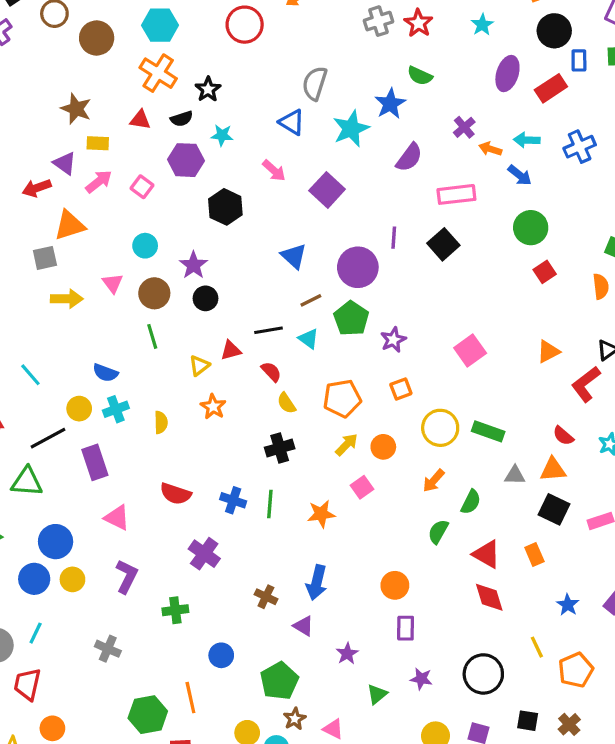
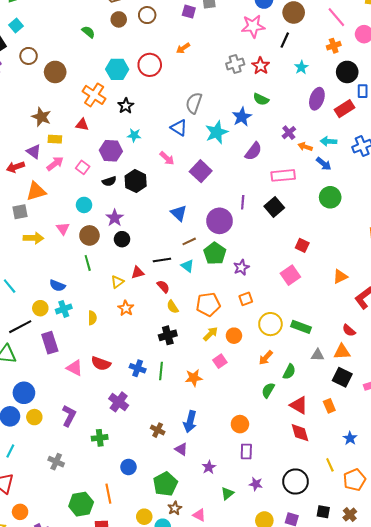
cyan hexagon: (160, 25) -> (117, 69), moved
black semicircle: (182, 119) -> (109, 181), moved
red square: (545, 272) -> (302, 245), moved, turned -32
pink triangle: (117, 518) -> (75, 368), moved

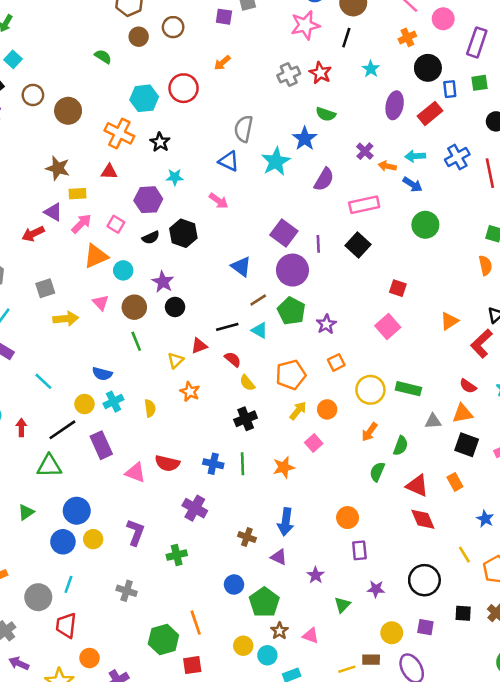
purple square: (201, 171) -> (284, 233), moved
orange triangle: (36, 191) -> (96, 256), moved
blue circle: (128, 467) -> (234, 585), moved

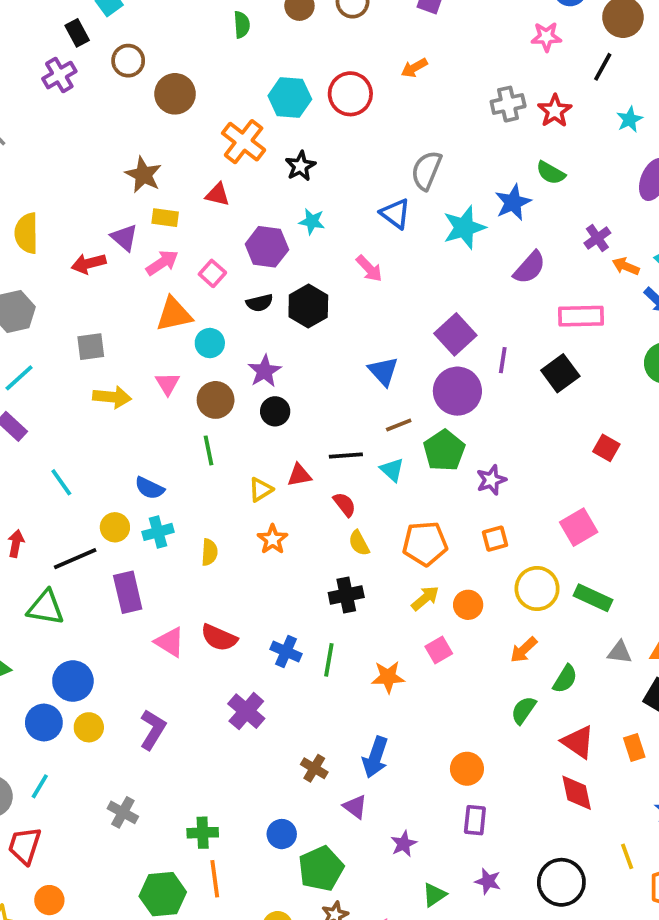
pink star: (305, 25) -> (546, 37), size x0.7
green semicircle: (103, 57) -> (242, 25), turned 42
pink square: (388, 326) -> (579, 527), moved
green cross: (177, 555) -> (203, 833), moved

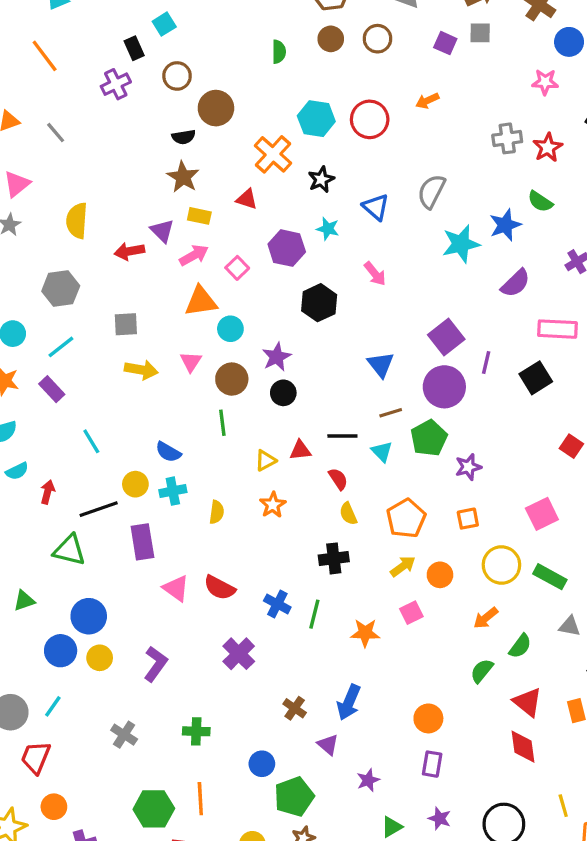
blue triangle: (395, 214) -> (376, 207), moved
black semicircle: (260, 303) -> (184, 137), moved
orange pentagon: (425, 544) -> (406, 518), turned -30
green cross: (203, 833) -> (196, 731), moved

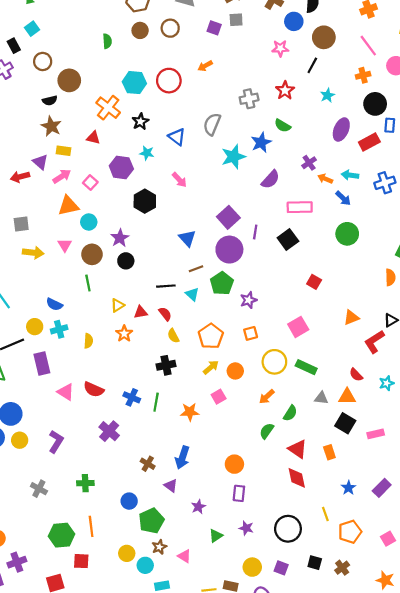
gray cross: (507, 138) -> (249, 99), moved
red triangle: (300, 450) -> (141, 312), moved

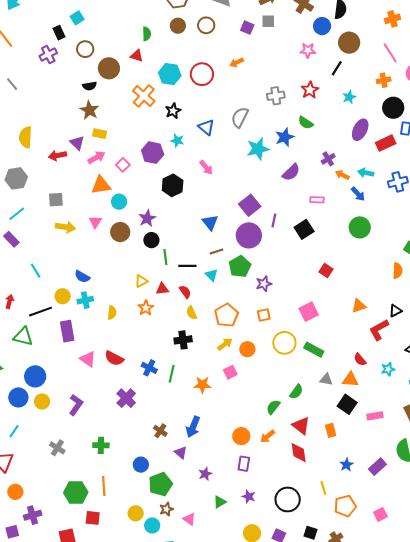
red triangle: (93, 138) -> (137, 56), moved
pink rectangle: (300, 207) -> (317, 200), size x0.6
green line: (88, 283) -> (165, 257), moved
orange arrow: (267, 397) -> (267, 436), moved

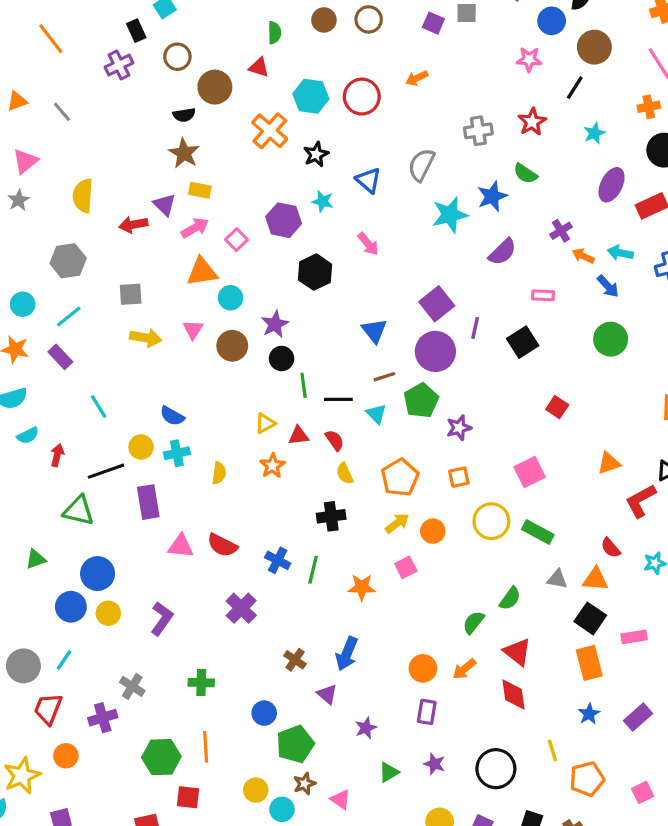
pink triangle: (88, 359) -> (181, 546), turned -30
orange rectangle: (331, 430) -> (589, 663), moved, size x1.5
purple cross: (33, 515) -> (103, 718), moved

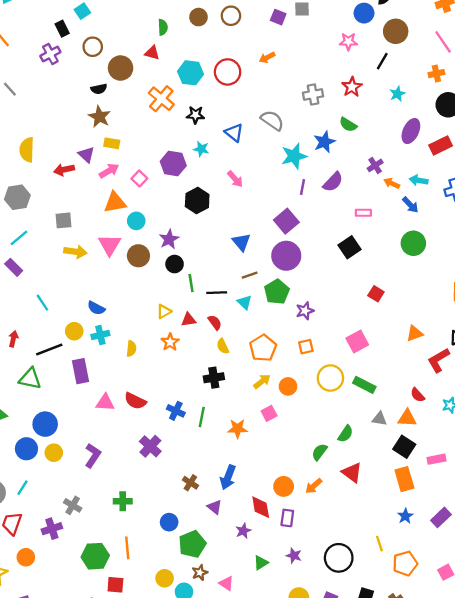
black star: (316, 154) -> (195, 115), turned 30
gray semicircle: (421, 165) -> (272, 120), turned 100
purple line: (475, 328) -> (302, 187), moved
pink triangle: (193, 330) -> (110, 245), size x1.5
red diamond: (513, 694) -> (261, 507), moved

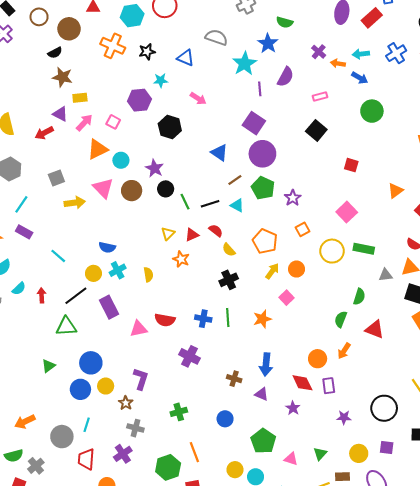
green pentagon: (192, 544) -> (263, 441), moved
green triangle: (261, 563) -> (320, 454), moved
brown star: (200, 573) -> (126, 403), moved

